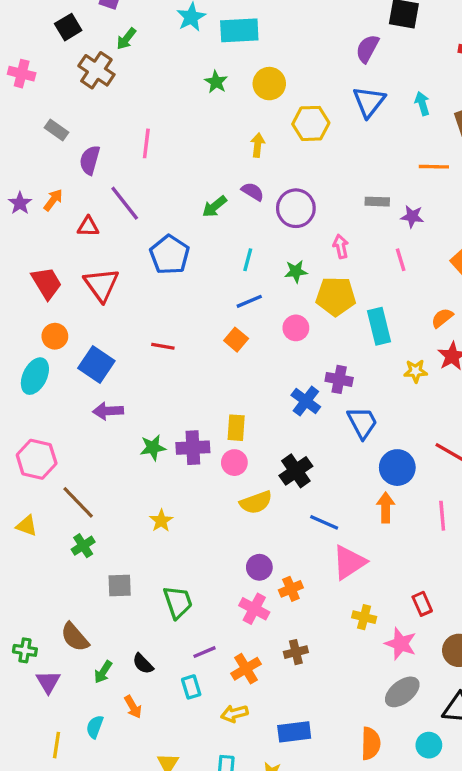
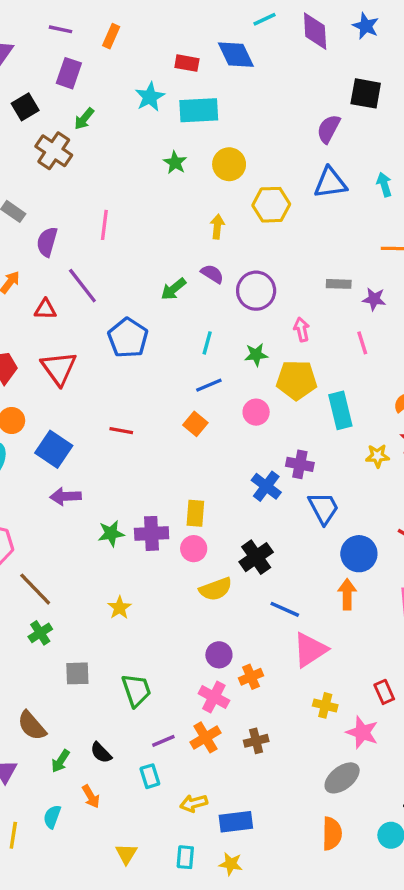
blue triangle: (369, 102) -> (330, 183), turned 44
orange cross: (246, 669) -> (205, 737), moved
gray ellipse: (402, 692) -> (342, 778), moved
blue rectangle: (294, 732) -> (236, 822), moved

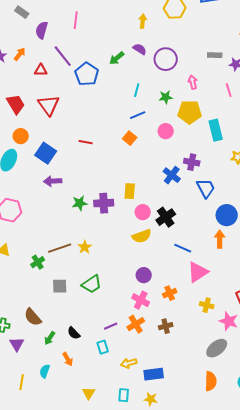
blue pentagon: (128, 338) -> (87, 74), moved
pink circle: (194, 549) -> (143, 212), moved
brown line: (35, 589) -> (60, 248), moved, turned -65
orange cross: (251, 677) -> (170, 293), moved
green trapezoid: (136, 690) -> (92, 284), moved, turned 75

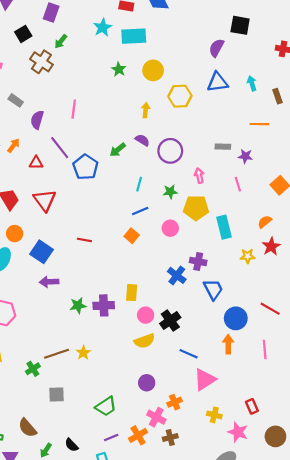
green trapezoid: (92, 284) -> (106, 406), moved
pink cross: (141, 300) -> (156, 417), moved

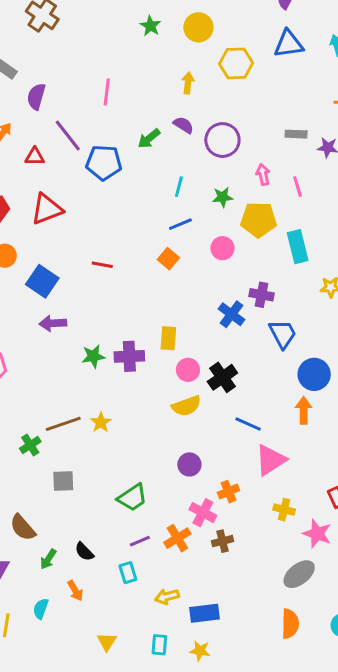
pink line: (74, 109) -> (107, 92), moved
blue pentagon: (85, 167) -> (104, 163), turned -30
pink line: (238, 184) -> (298, 187), moved
red triangle: (45, 200) -> (47, 209), turned 45

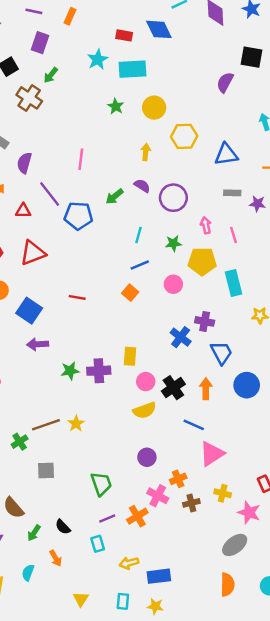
blue triangle: (289, 44) -> (226, 154), moved
orange arrow: (304, 410) -> (206, 389), moved
green trapezoid: (132, 498) -> (101, 484), turned -75
brown cross: (222, 541) -> (191, 503), moved

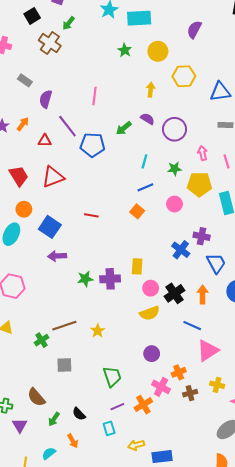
purple semicircle: (225, 82) -> (194, 29), moved
yellow star: (76, 424) -> (98, 331), moved
cyan semicircle: (28, 573) -> (49, 453), turned 32

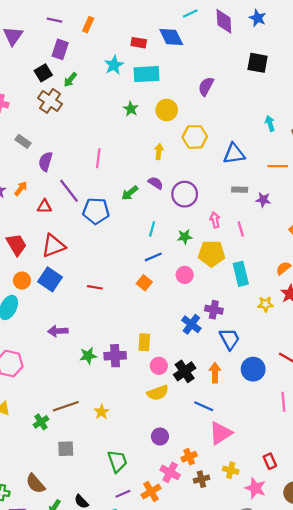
black square: (32, 16) -> (43, 73), moved
blue square: (50, 227) -> (50, 279), moved

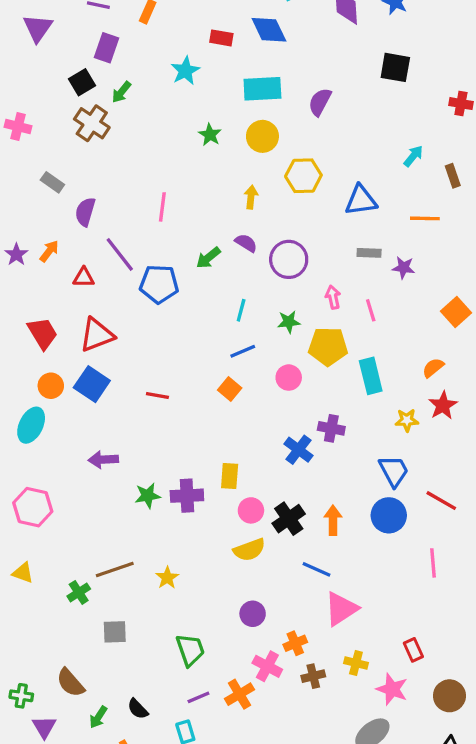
cyan rectangle: (146, 74) -> (262, 89), moved
cyan arrow: (270, 123) -> (413, 156), turned 56
blue trapezoid: (230, 339) -> (394, 471), moved

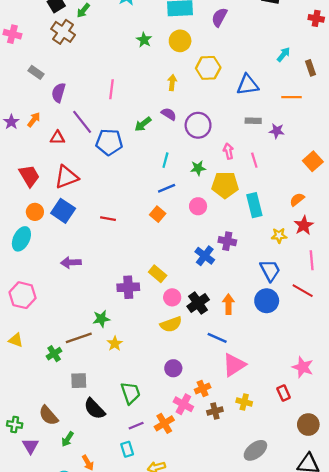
yellow rectangle: (230, 476) -> (158, 274), turned -54
green star: (148, 496) -> (101, 319), moved
pink line: (433, 563) -> (312, 260), moved
pink star: (392, 689) -> (303, 367), moved
black semicircle: (138, 709) -> (95, 409), moved, size x1.5

